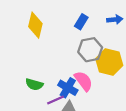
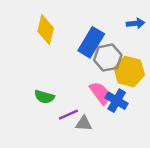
blue rectangle: (81, 22) -> (91, 42), moved, size x1.6
blue cross: (68, 88) -> (117, 101), moved

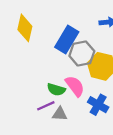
green semicircle: (44, 97) -> (56, 90), moved
blue cross: (117, 101) -> (98, 105), moved

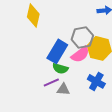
blue rectangle: (67, 40) -> (57, 51), moved
pink semicircle: (75, 86) -> (80, 54), moved, turned 90

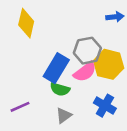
purple line: (51, 82) -> (20, 107), moved
gray triangle: (63, 89) -> (64, 116), turned -40

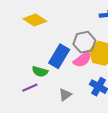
yellow diamond: (26, 23) -> (35, 20), turned -70
green semicircle: (60, 89) -> (40, 71), moved

